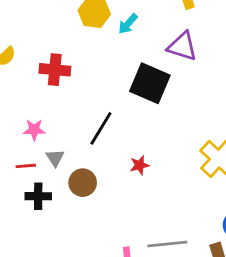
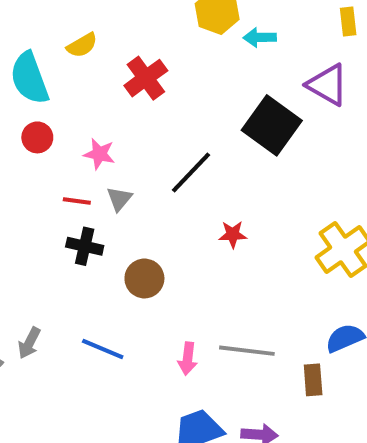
cyan arrow: (128, 24) -> (260, 37), turned 35
red cross: (55, 70) -> (146, 78), turned 36
brown circle: (83, 183) -> (144, 278), moved

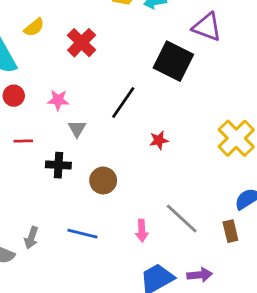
red line: (77, 201) -> (23, 141), moved
gray line: (247, 351) -> (182, 219), turned 45

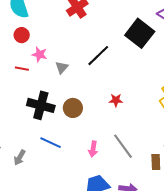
pink star: (58, 100) -> (40, 54), moved
red star: (159, 140) -> (116, 100), moved
black cross: (58, 165) -> (41, 105), moved, size x1.5
gray arrow: (31, 238) -> (20, 158), moved

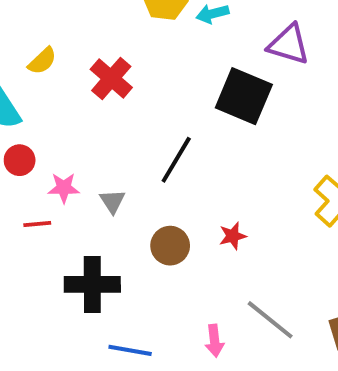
brown circle: (73, 108) -> (170, 246), moved

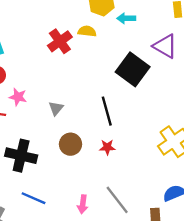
yellow semicircle: (42, 61) -> (87, 31), moved, turned -144
black line: (176, 160) -> (107, 111), moved, turned -60
gray triangle: (113, 201) -> (56, 108), moved

